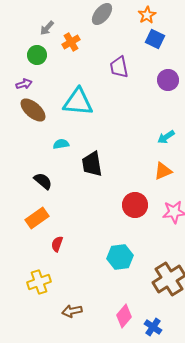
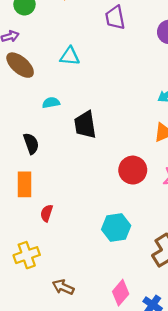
cyan triangle: (78, 102) -> (70, 56), size x0.6
black semicircle: (43, 181) -> (31, 144), turned 30
orange rectangle: (37, 218) -> (24, 184), turned -55
brown arrow: (72, 311) -> (63, 287), turned 36

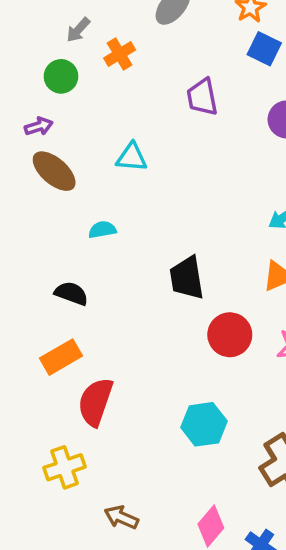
black trapezoid: (85, 125) -> (187, 278), moved
black semicircle: (31, 144) -> (71, 293), turned -50
orange rectangle: (24, 184) -> (61, 357), turned 60
red semicircle: (47, 213) -> (95, 402), size x1.8

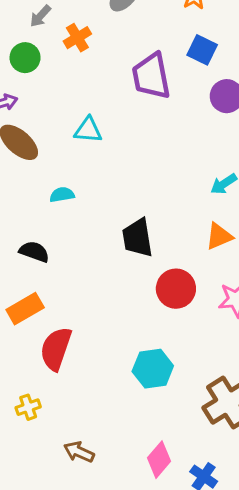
blue square: (264, 49) -> (202, 50), moved
purple trapezoid: (202, 97) -> (151, 76), size x1.4
yellow cross: (64, 467) -> (28, 407), size x0.7

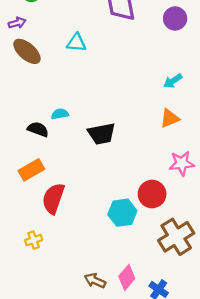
cyan semicircle: (62, 195) -> (60, 114), moved
black trapezoid: (137, 238) -> (102, 134), moved, turned -92
red circle: (176, 289) -> (152, 194), moved
brown arrow: (79, 452) -> (95, 281), moved

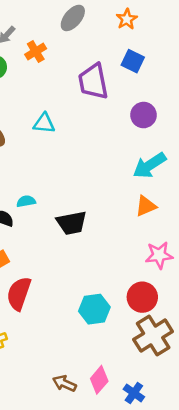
purple circle: (175, 18) -> (144, 115), moved
cyan arrow: (173, 81) -> (149, 165), size x1.6
red circle: (152, 194) -> (142, 297), moved

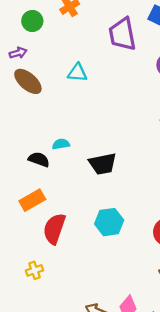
cyan hexagon: (94, 309) -> (109, 222), moved

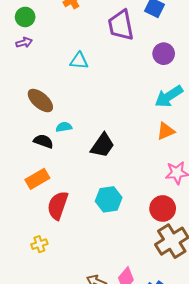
green circle: (32, 21) -> (25, 17), moved
brown ellipse: (28, 81) -> (40, 101), moved
black trapezoid: (103, 164) -> (103, 145), turned -44

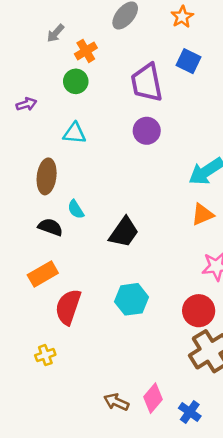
green circle: (25, 17) -> (76, 81), moved
purple circle: (164, 54) -> (147, 131), moved
cyan triangle: (79, 61) -> (74, 133), moved
brown ellipse: (40, 101) -> (47, 176), turned 56
cyan semicircle: (64, 127) -> (76, 209), turned -112

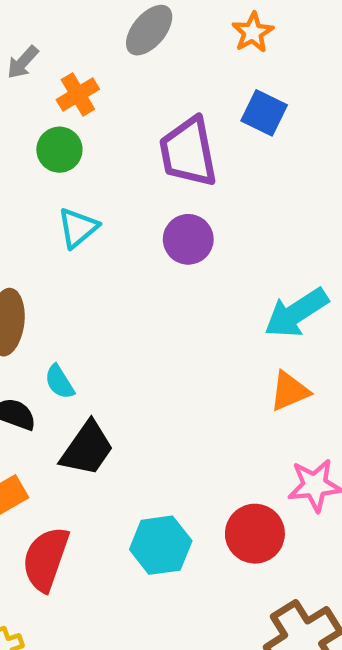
cyan triangle: (74, 133) -> (78, 228), moved, turned -45
black trapezoid: (124, 232) -> (87, 449), moved
red circle: (199, 311) -> (255, 534), moved

